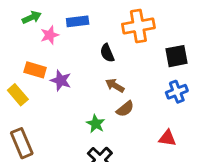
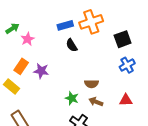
blue rectangle: (78, 21) -> (65, 25), moved
orange rectangle: (35, 70) -> (21, 66), turned -63
brown arrow: (115, 85) -> (96, 102), moved
brown semicircle: (125, 109) -> (91, 84), turned 48

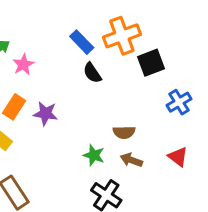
blue rectangle: (65, 25) -> (82, 42), turned 63
black square: (123, 39) -> (151, 63), moved
red triangle: (126, 100) -> (178, 157), turned 40

